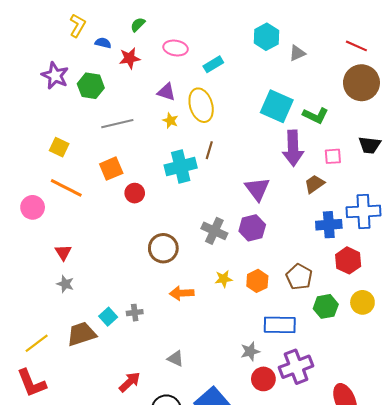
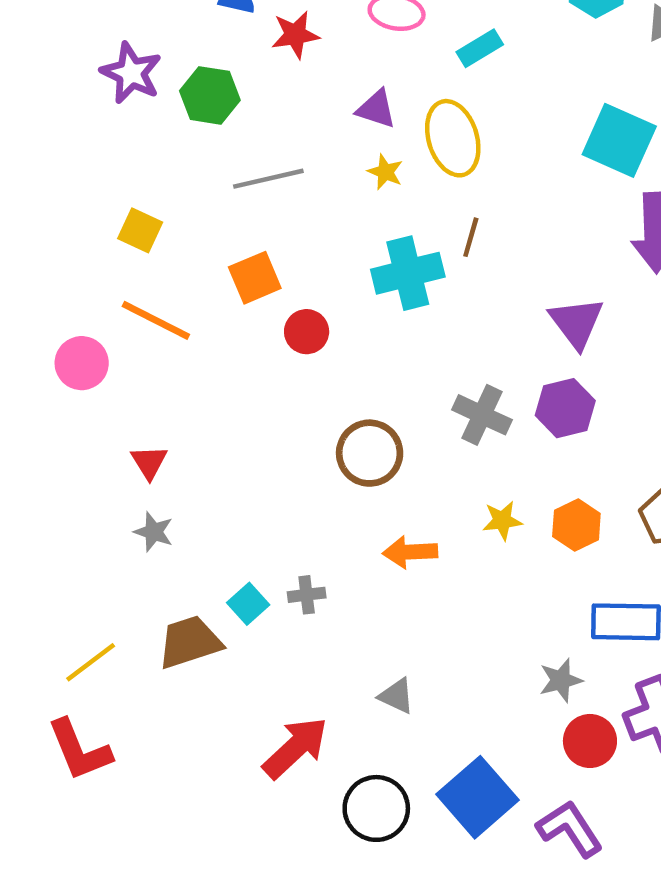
red arrow: (130, 382) -> (295, 748), size x1.4

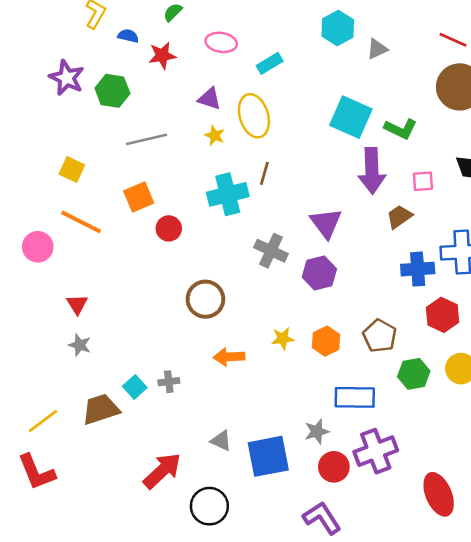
gray cross: (482, 415) -> (271, 251), moved
blue square: (478, 797) -> (268, 456), moved, turned 30

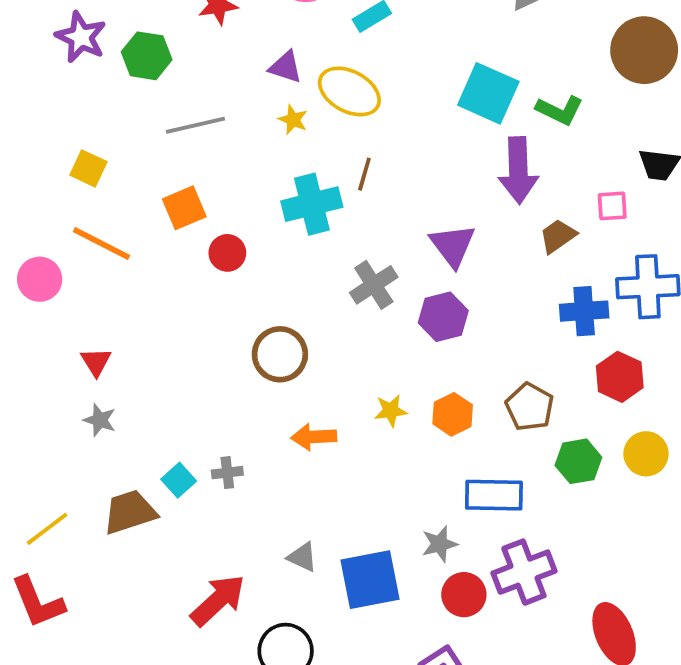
yellow ellipse: (254, 116) -> (349, 91), turned -45
pink square: (423, 181) -> (612, 206), moved
gray cross: (271, 251) -> (374, 285), turned 32

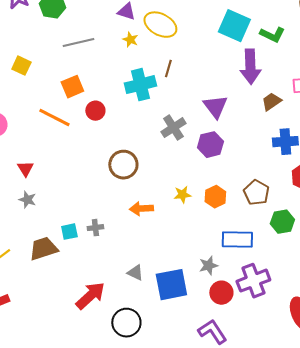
orange line: (102, 244) -> (54, 118), moved
cyan square: (179, 480) -> (69, 232), turned 30

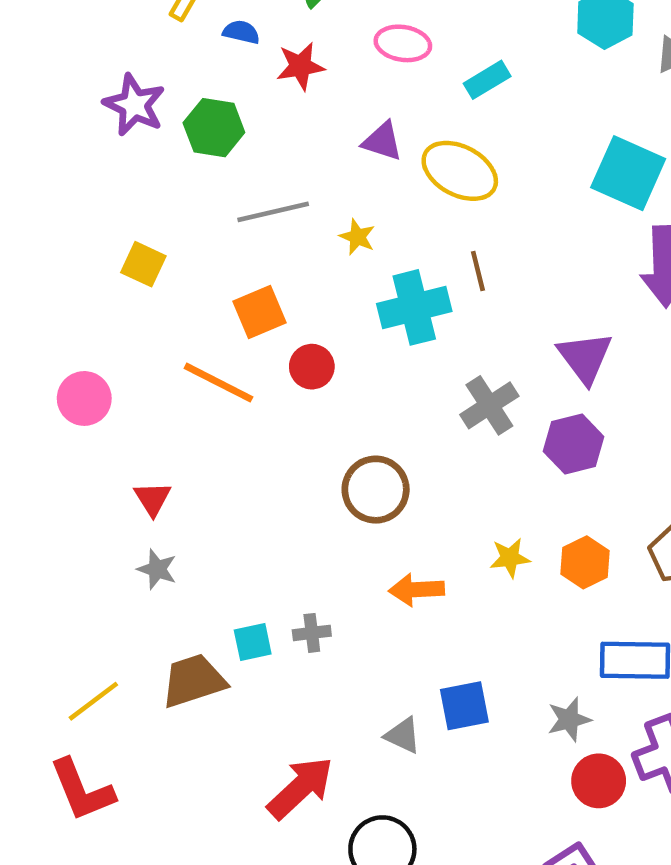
yellow star: (130, 40) -> (357, 237), moved
brown line: (168, 69) -> (478, 271), turned -30
blue square: (171, 285) -> (464, 706), moved, size x0.7

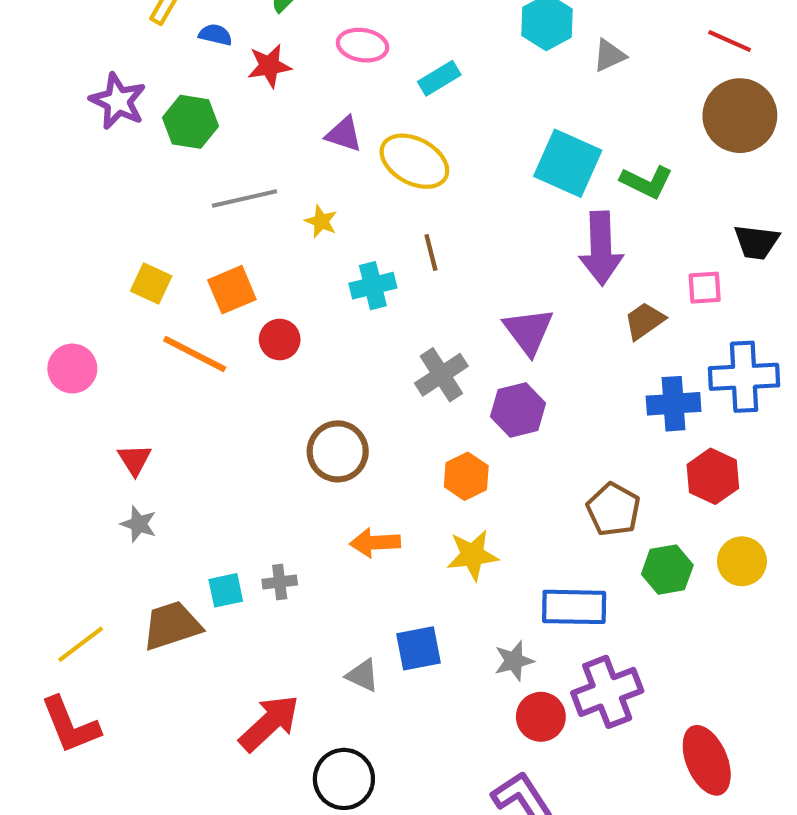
yellow square: (143, 264) -> (151, 284), moved
cyan cross: (414, 307) -> (373, 286), size x0.7
yellow star: (510, 558) -> (472, 555), moved, size x1.4
orange hexagon: (585, 562) -> (466, 476), moved

